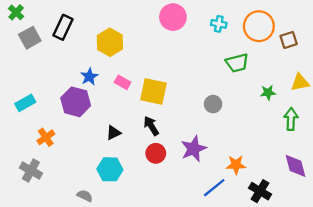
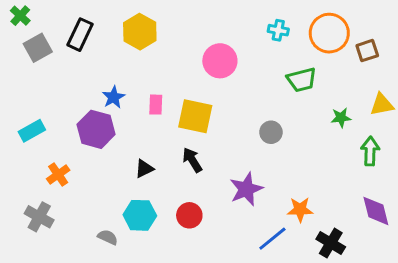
pink circle: (173, 17) -> (220, 61), moved
yellow hexagon: (110, 42) -> (140, 32), moved
pink rectangle: (123, 82) -> (156, 105), turned 63
red circle: (156, 153) -> (189, 215), moved
gray semicircle: (85, 196) -> (108, 237), moved

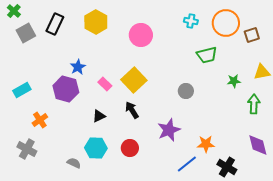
pink circle: (220, 61) -> (141, 35), moved
pink rectangle: (156, 105) -> (105, 84), moved, turned -48
yellow square: (195, 116) -> (134, 80), turned 35

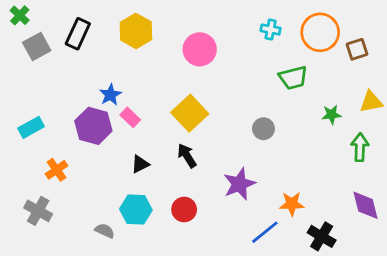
pink rectangle: (105, 84) -> (130, 117), moved

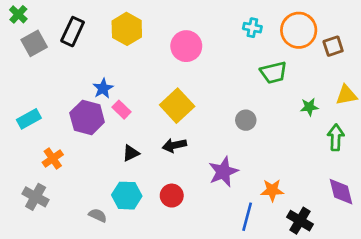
black arrow: (187, 156) -> (174, 145), turned -70
blue line: (265, 232) -> (247, 217), turned -36

